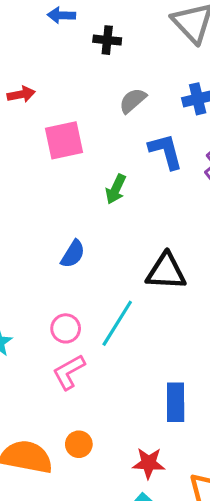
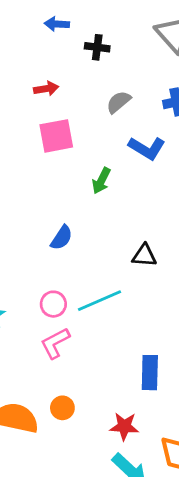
red arrow: (21, 94) -> (46, 89), moved
blue L-shape: (166, 151) -> (147, 148), turned 135
black triangle: (166, 272) -> (144, 256), size x0.7
cyan line: (117, 323) -> (100, 301), turned 33

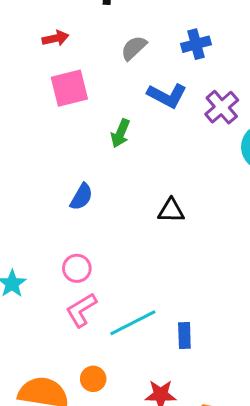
cyan line: (100, 301) -> (133, 323), moved
blue rectangle: (150, 373) -> (184, 336), size x0.7

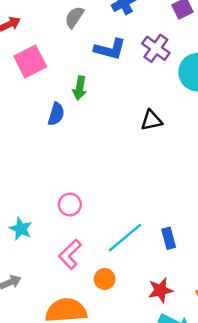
blue semicircle: (81, 197) -> (56, 114), moved
black triangle: (171, 211) -> (152, 120), moved
pink L-shape: (81, 310) -> (70, 254), moved
orange circle: (93, 379) -> (105, 279), moved

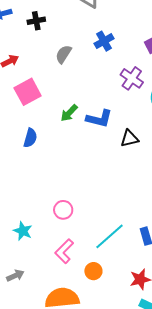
blue L-shape: (110, 49) -> (99, 119), moved
green arrow: (80, 88) -> (69, 113), turned 36
blue semicircle: (56, 114) -> (30, 138), moved

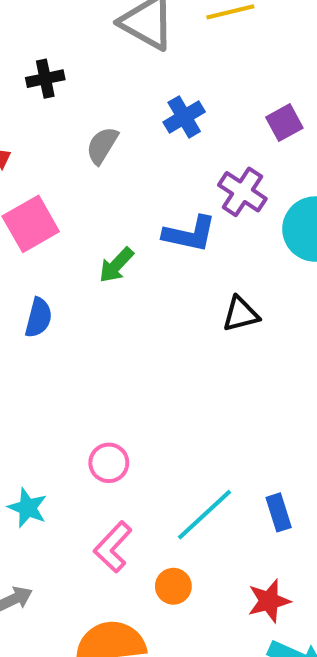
blue L-shape: (99, 119) -> (190, 234), moved

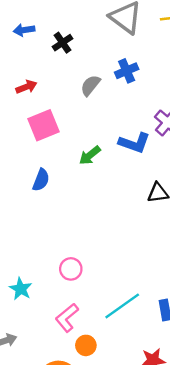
black cross: (45, 79) -> (63, 43), turned -30
blue cross: (184, 117) -> (127, 71), moved
orange circle: (173, 586) -> (86, 345), moved

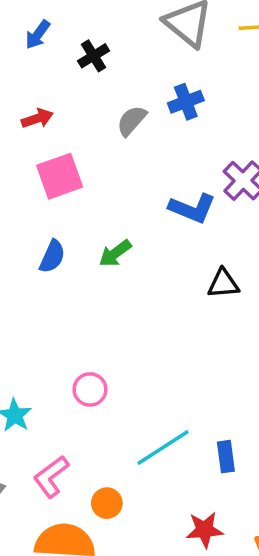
blue arrow: (24, 30) -> (38, 35), turned -48
green arrow: (90, 155) -> (115, 253), moved
pink L-shape: (67, 318) -> (51, 477), moved

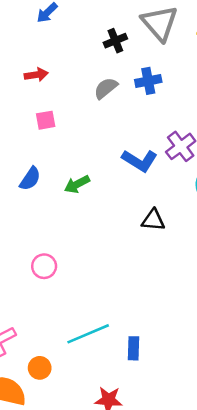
black cross: (93, 56) -> (115, 41), moved
pink square: (60, 176) -> (46, 120), size x0.6
pink circle: (90, 389) -> (44, 266), moved

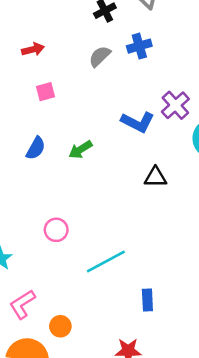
cyan line: (88, 334) -> (106, 262), moved

